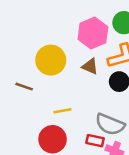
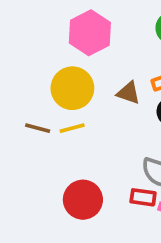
pink hexagon: (93, 33) -> (90, 33), moved
yellow line: (63, 111) -> (72, 128), moved

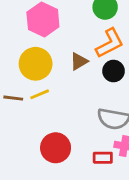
brown triangle: (128, 93) -> (79, 61), turned -42
red rectangle: (143, 197) -> (103, 158), moved

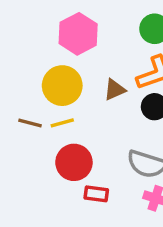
red circle: (56, 148) -> (74, 162), moved
red rectangle: (103, 158) -> (96, 194), moved

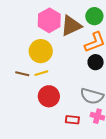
brown triangle: (115, 90) -> (71, 26), moved, size x1.6
red rectangle: (96, 194) -> (72, 120), moved

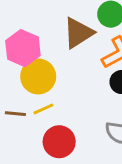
pink hexagon: (49, 20) -> (23, 48), moved

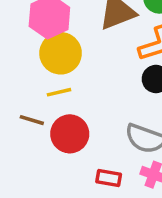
brown line: (15, 114) -> (32, 120), moved

